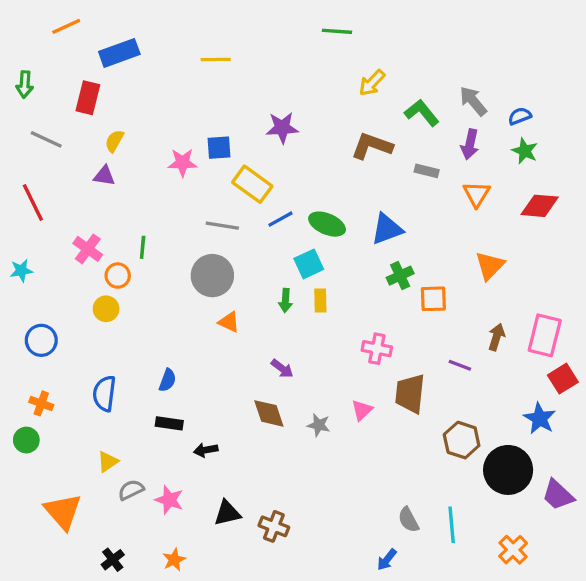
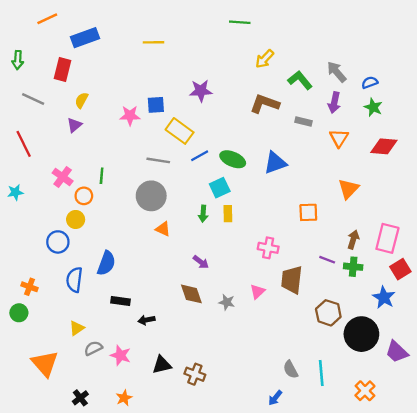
purple triangle: (104, 176) -> (74, 125), turned -49
green cross: (400, 276) -> (353, 267), moved, turned 30
blue circle: (41, 340) -> (58, 242), moved
blue semicircle: (168, 380) -> (106, 263), moved, size x1.5

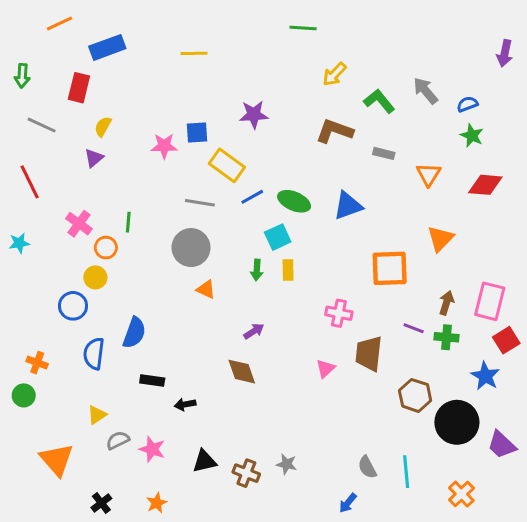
purple arrow: (334, 103) -> (505, 53), moved
orange square: (308, 212) -> (390, 268), size x1.5
purple arrow: (201, 262) -> (254, 331), turned -70
gray star: (227, 302) -> (287, 464), moved

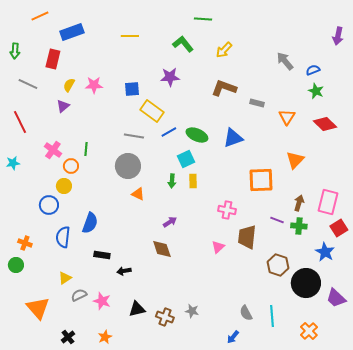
green L-shape: (379, 101) -> (183, 44), moved
pink star: (164, 146) -> (94, 85), moved
red diamond: (485, 185) -> (325, 124), turned 40

